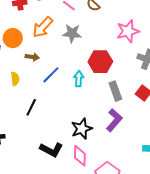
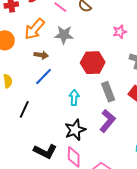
pink star: (128, 31) -> (120, 32), size x0.6
brown arrow: (32, 57) -> (41, 55), moved
cyan arrow: (79, 79) -> (74, 98), moved

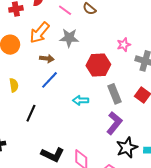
pink star: (120, 32) -> (124, 45), moved
cyan arrow: (74, 98) -> (81, 100), turned -91
black star: (75, 130) -> (127, 148), moved

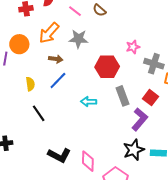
yellow semicircle: (14, 85) -> (30, 84), moved
black line: (31, 113) -> (39, 113), turned -60
purple L-shape: (114, 123) -> (140, 119), moved

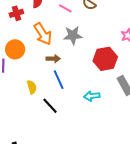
orange arrow: (49, 33) -> (43, 34), turned -65
blue line: (58, 80) -> (59, 80), turned -60
black line: (39, 113) -> (50, 106), moved

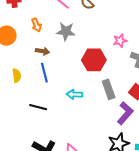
orange arrow: (43, 34) -> (36, 25), size x0.6
black line: (50, 106) -> (38, 107), moved, turned -42

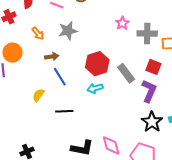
red hexagon: (94, 60) -> (97, 64), moved
yellow semicircle: (17, 76) -> (38, 95), moved, turned -120

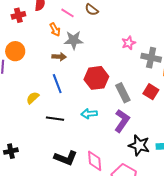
orange arrow: (38, 33) -> (55, 30), moved
brown arrow: (52, 57) -> (59, 57), moved
cyan arrow: (95, 88) -> (89, 114), moved
purple L-shape: (149, 91) -> (122, 121), moved
black star: (152, 122) -> (139, 145), turned -30

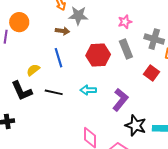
pink star: (129, 43) -> (125, 22), moved
gray rectangle: (123, 93) -> (126, 49), moved
black L-shape: (66, 158) -> (22, 91), moved, turned 40

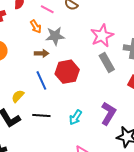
pink star: (125, 22) -> (102, 36), size x1.6
red hexagon: (98, 55) -> (67, 72), moved
cyan arrow: (88, 90) -> (75, 117), moved, turned -49

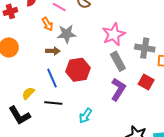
purple L-shape: (108, 113) -> (118, 89), moved
black line: (41, 115) -> (53, 103), moved

